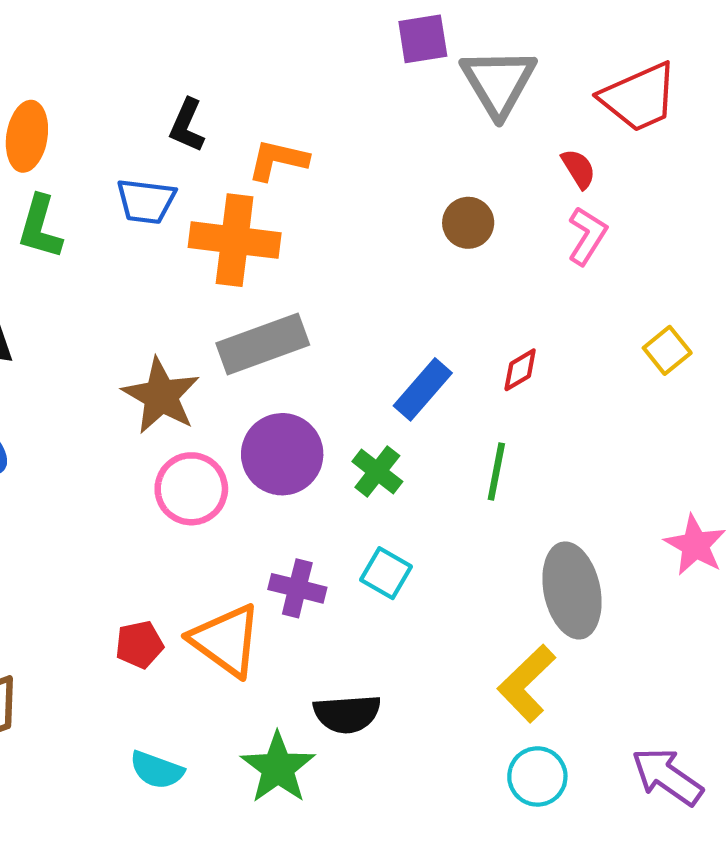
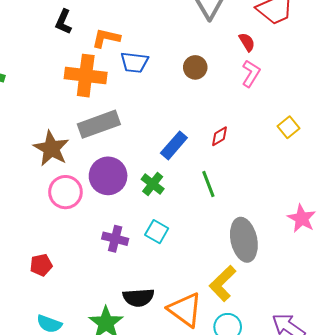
blue trapezoid: (146, 201) -> (134, 62), moved
green line: (496, 472) -> (208, 184), turned -32
orange triangle: (226, 640) -> (185, 310), moved

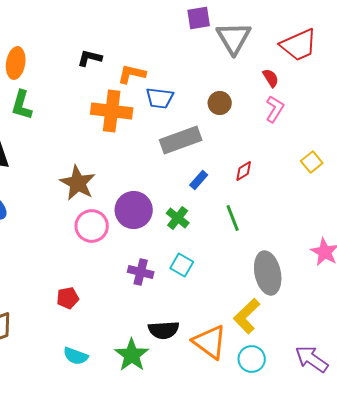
black L-shape: (63, 22) -> (90, 58), turned 80
gray rectangle: (99, 124) -> (181, 140), moved
blue rectangle: (174, 145) -> (199, 180), size x0.7

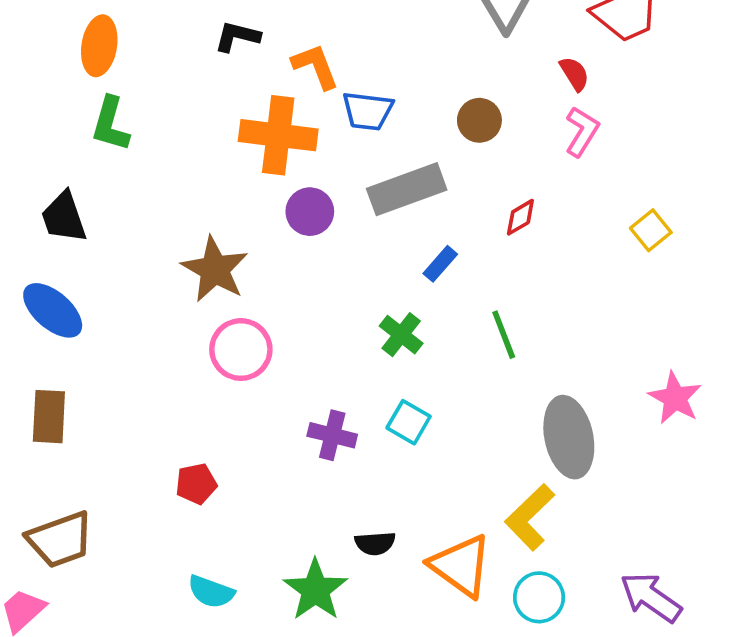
orange L-shape: (132, 74) -> (315, 66), turned 56
red diamond: (244, 171) -> (520, 217), moved
purple circle: (134, 210) -> (310, 212), moved, size x0.7
black semicircle: (164, 330) -> (375, 543), size x0.7

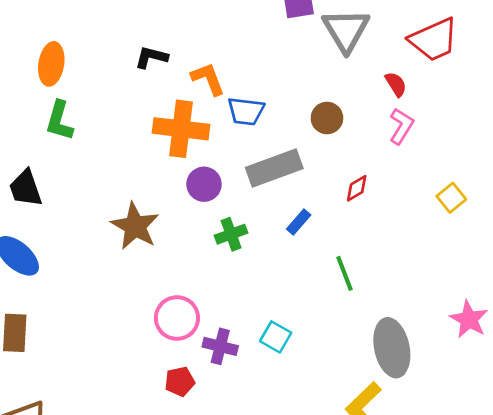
green cross: (401, 335) -> (231, 234), moved, turned 32
pink circle: (241, 350) -> (177, 318), moved
red pentagon: (196, 484) -> (180, 382), moved

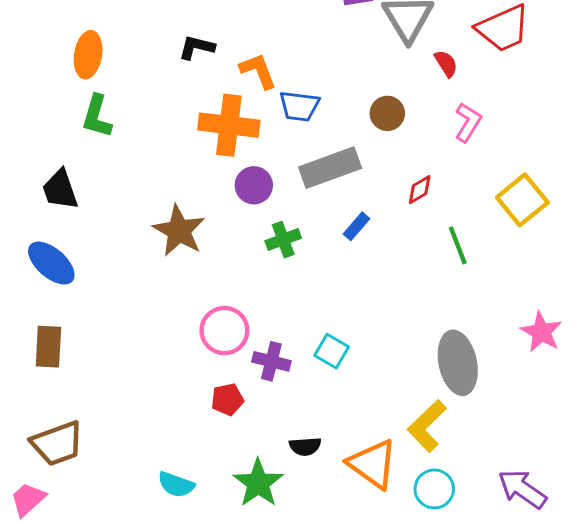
red semicircle: (396, 84) -> (446, 64), moved
yellow square: (451, 198) -> (522, 200), size x1.6
green line: (345, 273) -> (458, 245), moved

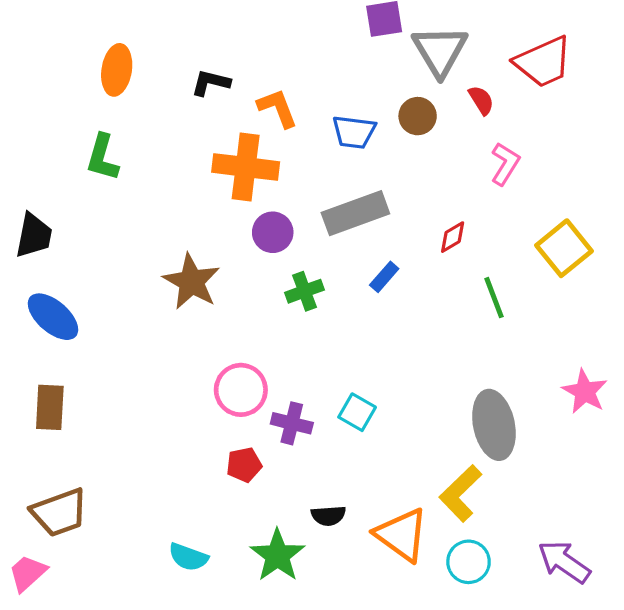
orange ellipse: (88, 55) -> (117, 70), moved
blue trapezoid: (299, 106) -> (354, 132), moved
brown circle: (387, 113) -> (418, 116), moved
black trapezoid: (60, 190) -> (34, 235), moved, turned -150

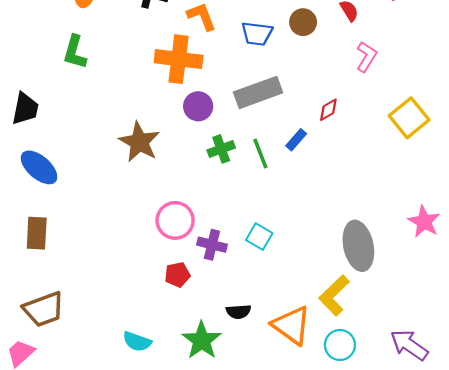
blue rectangle: (384, 277) -> (296, 140), moved
green line: (494, 298) -> (260, 154), moved

